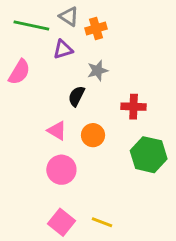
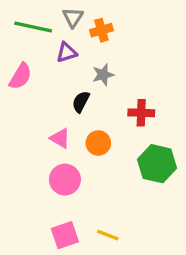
gray triangle: (69, 16) -> (73, 17), turned 30
pink square: (61, 222) -> (65, 235), turned 32

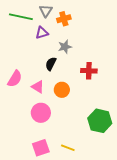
pink semicircle: (20, 76) -> (15, 79), moved
green hexagon: (157, 164) -> (100, 121), moved

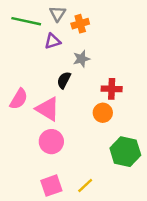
pink triangle: (38, 87) -> (48, 109), size x1.5
orange circle: (62, 90) -> (103, 113), moved
yellow line: (68, 148) -> (85, 186), turned -64

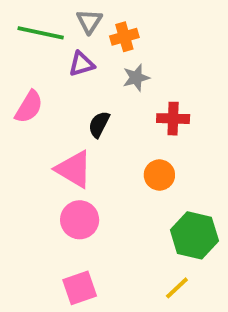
gray star: (81, 59) -> (136, 78), moved
red cross: (112, 89) -> (173, 119), moved
pink semicircle: (19, 99) -> (29, 107), moved
yellow line: (85, 186) -> (177, 288), moved

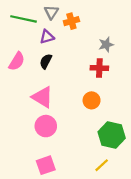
gray star: (136, 78) -> (106, 45), moved
black semicircle: (99, 124) -> (46, 61), moved

